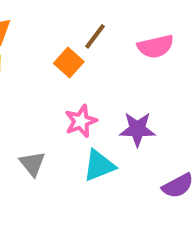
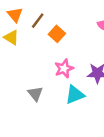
brown line: (95, 36) -> (38, 21), moved

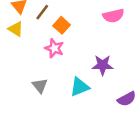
pink star: (64, 68) -> (54, 48), moved, turned -30

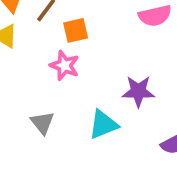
orange square: (62, 25) -> (76, 30), turned 35

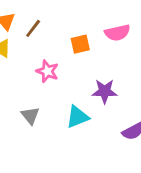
orange square: (76, 30) -> (80, 44), moved

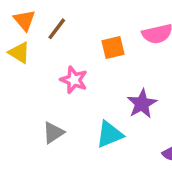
purple star: (105, 91) -> (142, 104), turned -30
gray triangle: (30, 116) -> (53, 133), turned 36

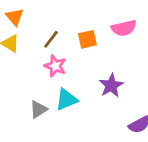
brown line: (57, 29) -> (51, 39), moved
cyan triangle: (110, 134) -> (66, 100), moved

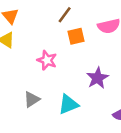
brown line: (51, 39) -> (65, 15), moved
cyan triangle: (66, 100) -> (68, 104), moved

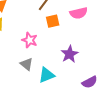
gray triangle: (32, 99) -> (27, 64), moved, turned -48

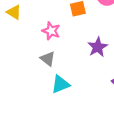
cyan triangle: (47, 75) -> (60, 84), moved

